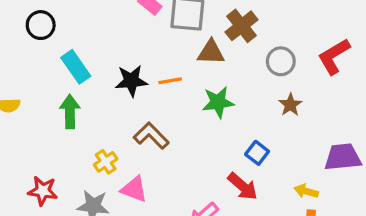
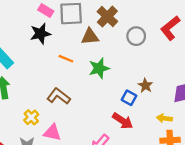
black star: (131, 81) -> (40, 34), moved
orange line: (170, 81) -> (66, 59), turned 40
brown star: (290, 105) -> (145, 86), moved

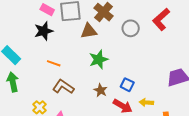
orange line: (66, 59) -> (54, 63), moved
brown star: (145, 86) -> (101, 90), moved
yellow arrow: (164, 118) -> (146, 102), moved

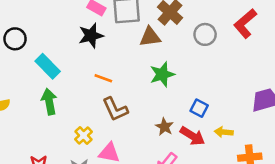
brown L-shape: (63, 87) -> (115, 109), turned -150
brown star: (101, 90) -> (164, 127), moved

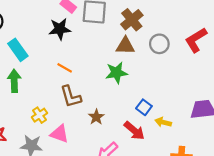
brown triangle: (150, 37) -> (125, 46), moved
brown star: (164, 127) -> (96, 117), moved
yellow arrow: (224, 132) -> (163, 122), moved

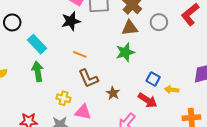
yellow cross: (39, 115) -> (64, 98), turned -32

